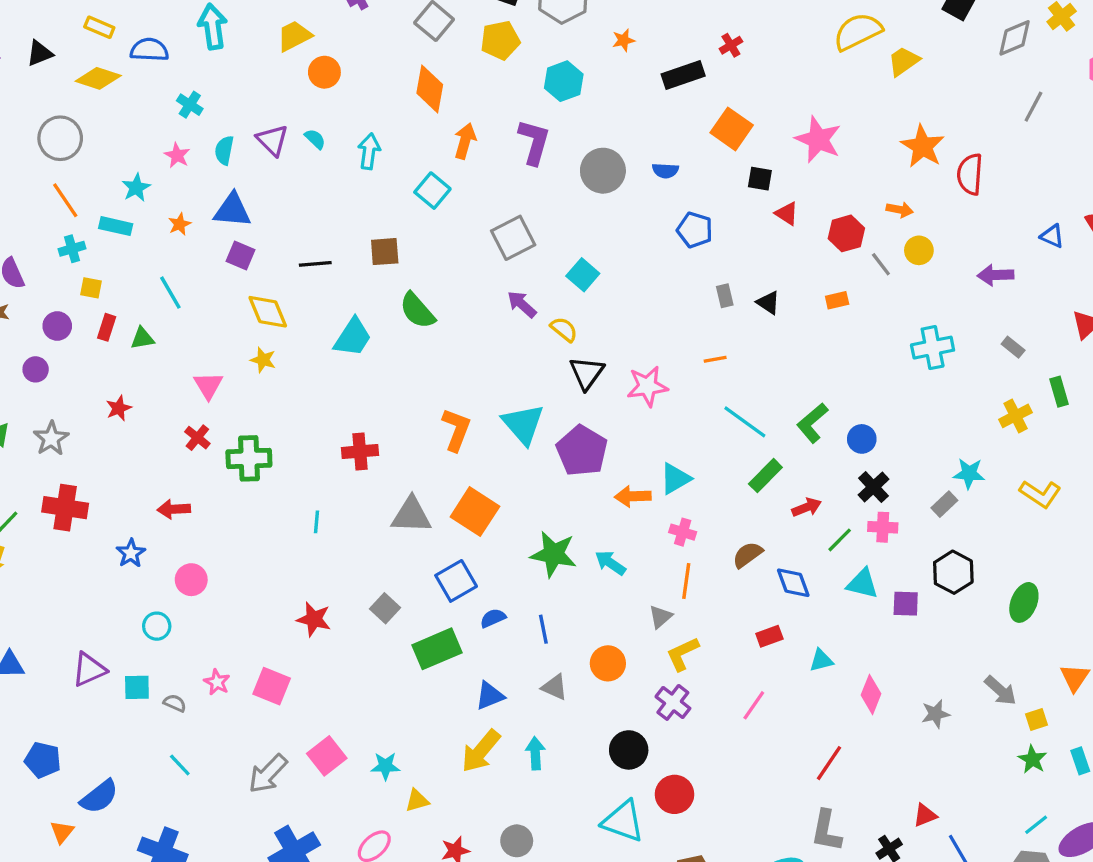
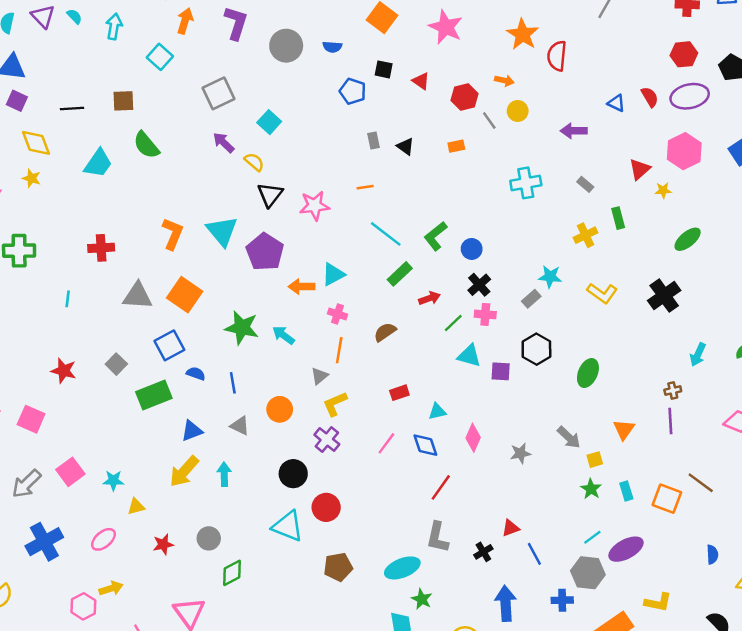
black square: (760, 179) -> (384, 69), moved
blue diamond: (793, 583) -> (425, 445), moved
blue semicircle: (493, 618) -> (196, 374), turned 42

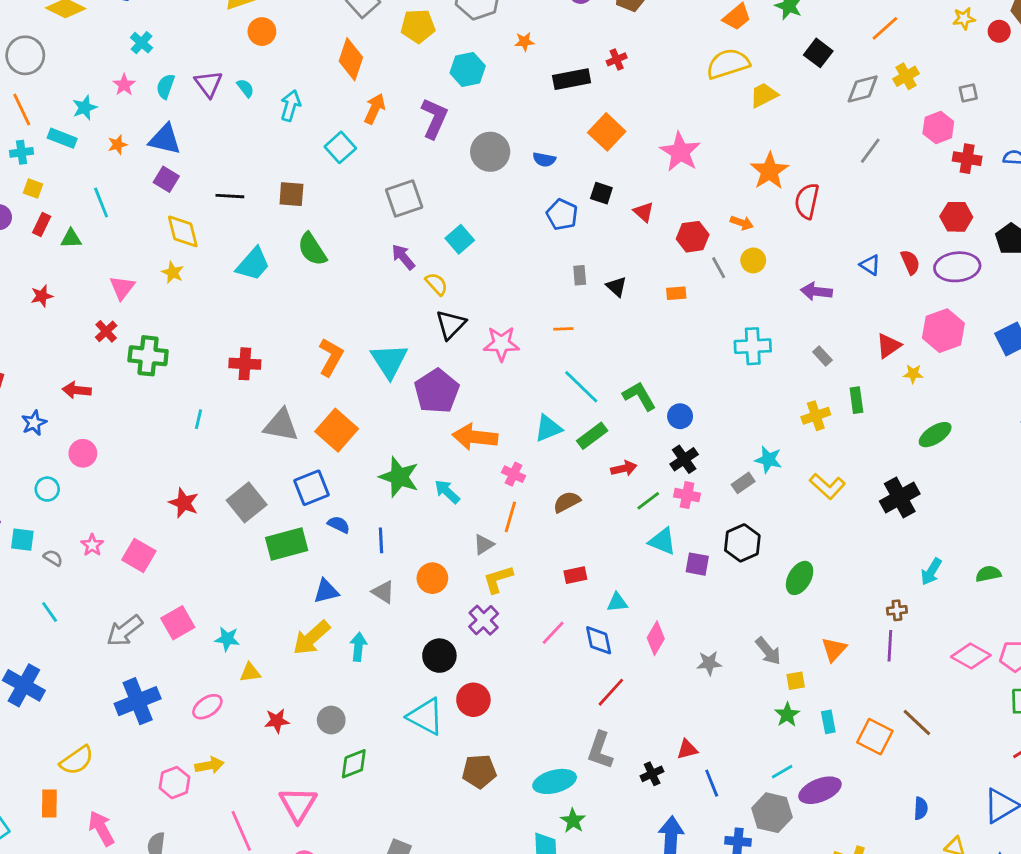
green L-shape: (436, 236) -> (639, 396), turned 92
cyan triangle: (333, 274) -> (548, 428), moved
orange arrow: (301, 287) -> (475, 437), size x1.4
gray square: (116, 364) -> (247, 502), size x1.5

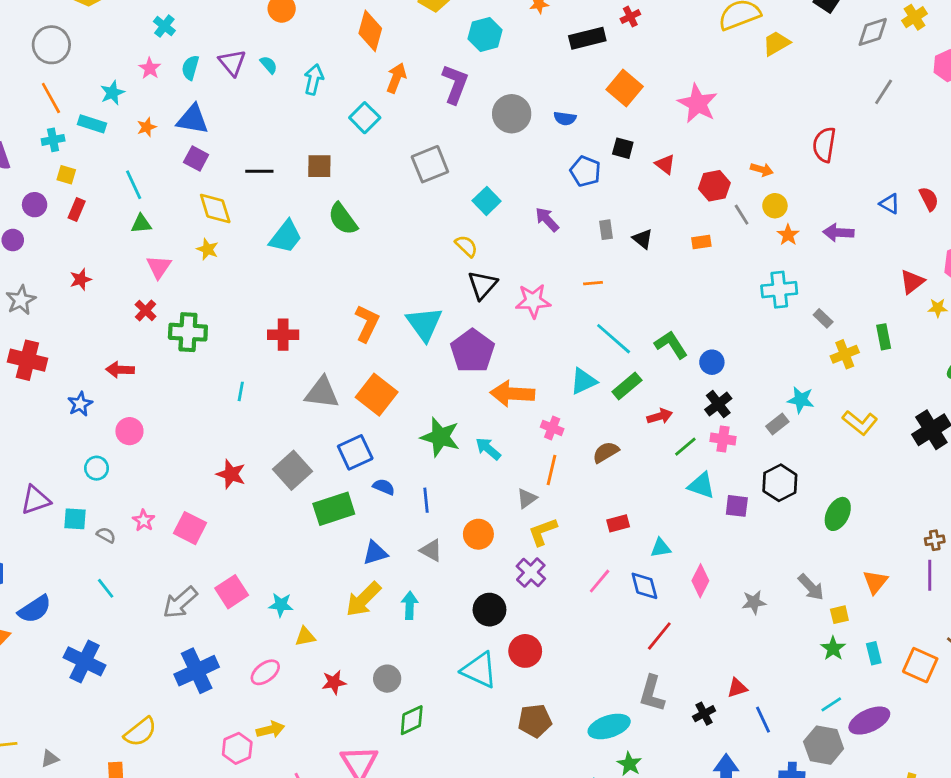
orange star: (769, 171) -> (788, 235), moved, size x0.6
green triangle: (71, 239) -> (141, 224), moved
purple arrow: (403, 257) -> (547, 220), moved
gray rectangle: (822, 356) -> (823, 318), moved

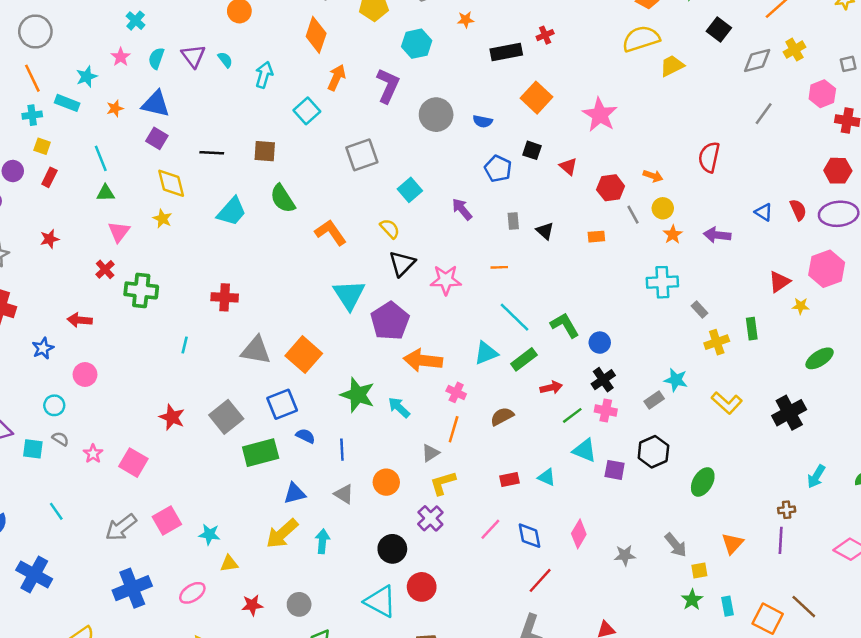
orange L-shape: (367, 323) -> (331, 232), moved, turned -64
gray semicircle: (106, 535) -> (60, 439), moved
cyan triangle: (661, 548) -> (547, 477), moved, turned 30

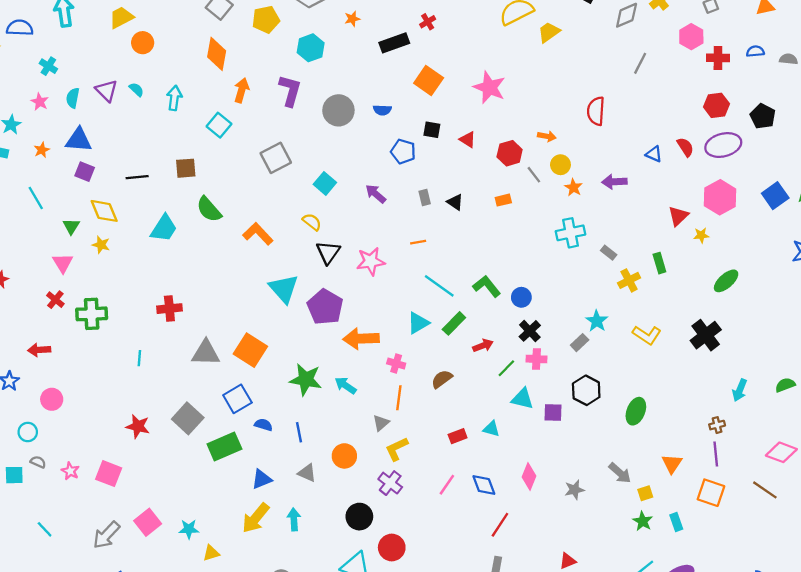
green triangle: (106, 193) -> (71, 226), moved, turned -48
cyan star: (676, 380) -> (597, 321), turned 30
brown line: (804, 607) -> (765, 490), moved
orange square: (768, 619) -> (711, 493), moved

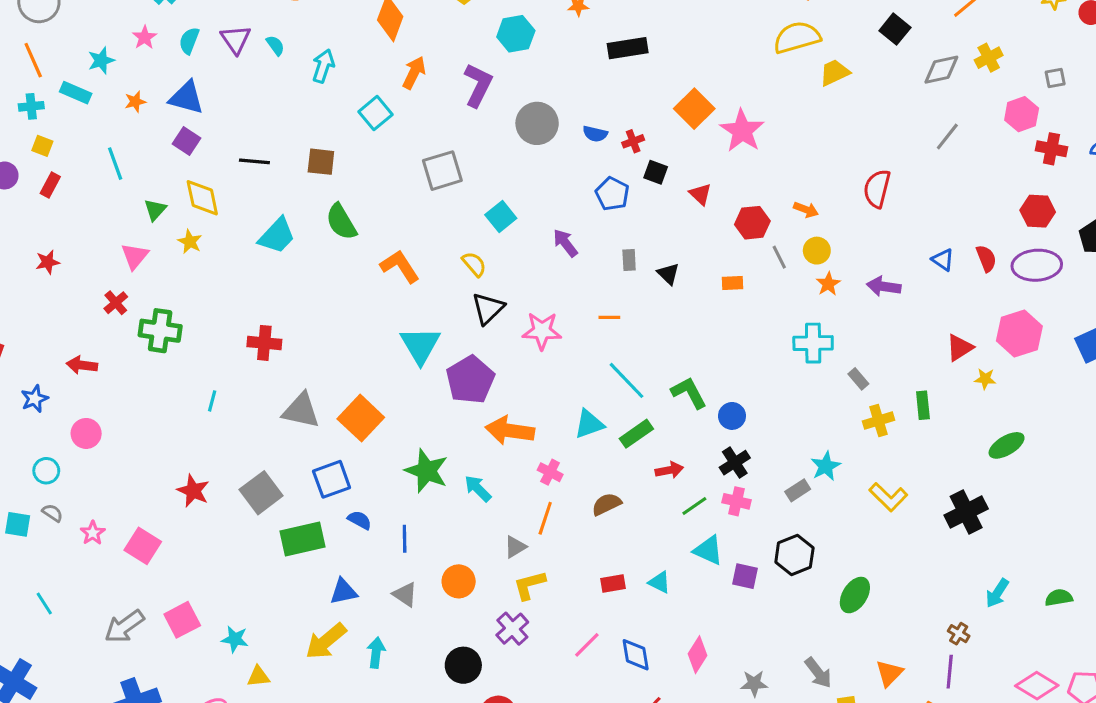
red cross: (428, 22) -> (633, 141), moved
orange square: (429, 80) -> (694, 109), moved
brown cross: (717, 425) -> (959, 634), turned 35

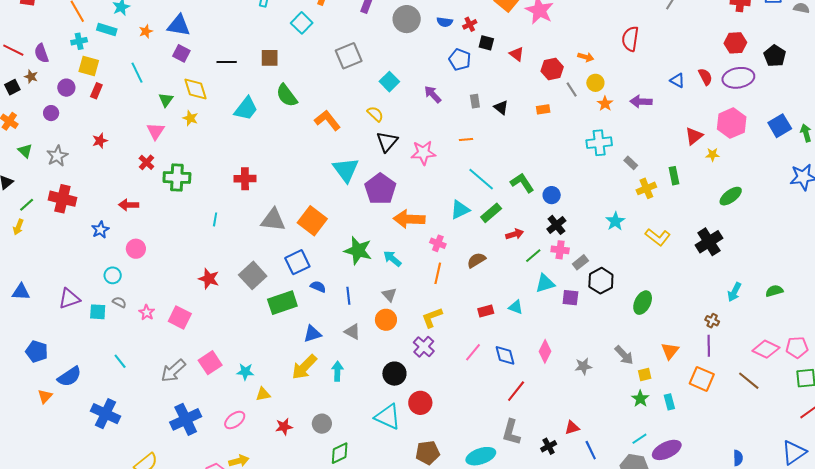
yellow square: (42, 146) -> (89, 66), size x1.5
gray rectangle: (798, 490) -> (580, 262), moved
gray triangle: (515, 547) -> (389, 295), moved, turned -35
cyan triangle: (708, 550) -> (545, 283), turned -35

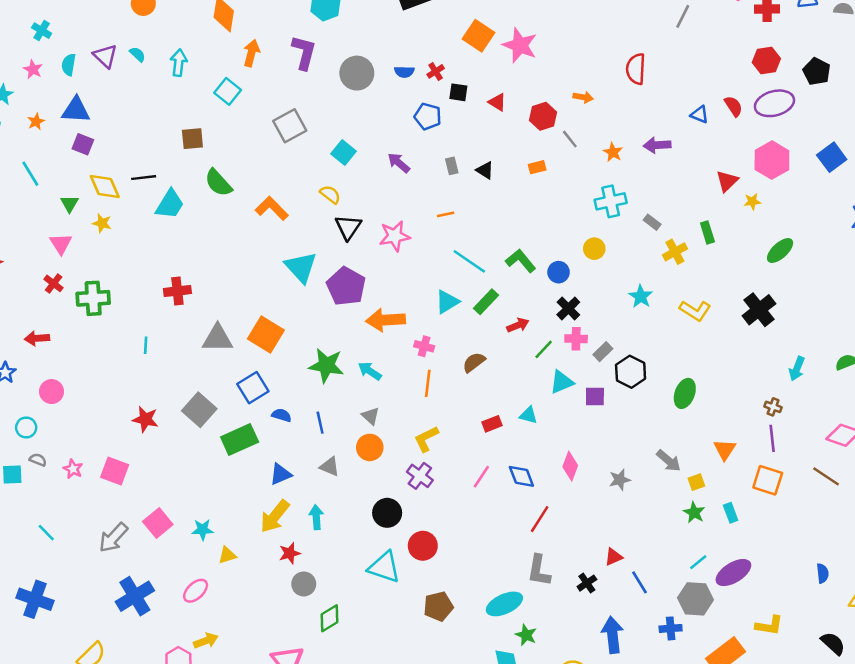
black line: (227, 62) -> (144, 178), moved
yellow circle: (595, 83) -> (594, 249), moved
red star: (284, 427) -> (290, 553), moved

